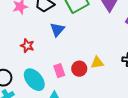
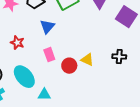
yellow triangle: (97, 63) -> (87, 60), turned 32
pink rectangle: (59, 71) -> (49, 55), moved

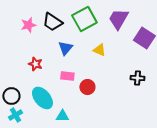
pink rectangle: (49, 55) -> (67, 76), turned -64
yellow triangle: (87, 60) -> (99, 50), moved

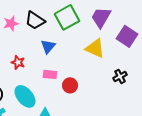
yellow triangle: (99, 50) -> (95, 48), moved, size x1.5
black cross: (137, 78) -> (120, 76), turned -32

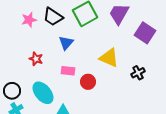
yellow triangle: (95, 48) -> (109, 58), moved

